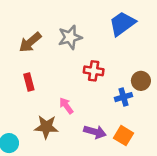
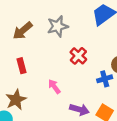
red cross: (94, 71) -> (78, 56), turned 35
brown star: (46, 127) -> (16, 100), moved, turned -30

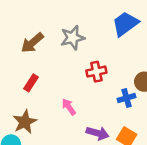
red cross: (78, 56) -> (96, 72), turned 35
red rectangle: (21, 66) -> (31, 83), turned 48

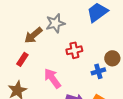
brown arrow: (32, 43) -> (33, 35), moved
pink arrow: (69, 107) -> (52, 78), size x1.5

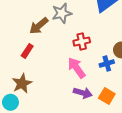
pink arrow: (52, 78) -> (76, 68), moved

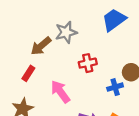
pink arrow: (76, 68) -> (60, 92), moved

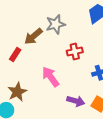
red rectangle: (28, 73) -> (15, 55), moved

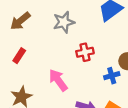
brown arrow: (33, 36) -> (20, 21), moved

